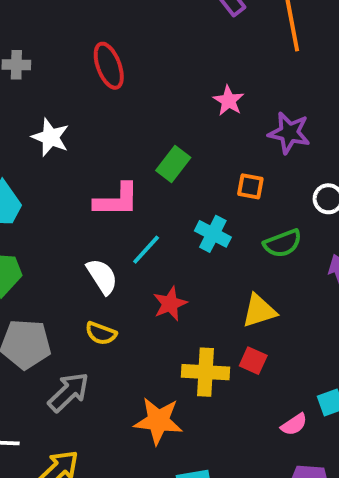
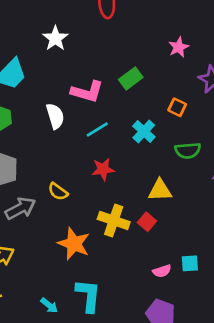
white semicircle: (102, 276) -> (55, 116), moved
yellow semicircle: (101, 333) -> (58, 192), moved

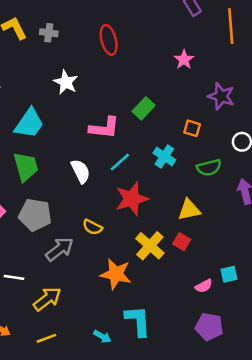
pink star: (179, 47) -> (184, 60), moved
white semicircle: (55, 116) -> (81, 171), moved
red star: (103, 169) -> (132, 199), size x1.5
yellow cross: (114, 220) -> (150, 246), turned 32

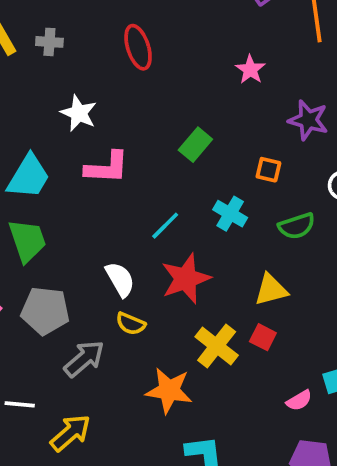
pink L-shape: (104, 128) -> (107, 168), moved
white semicircle: (81, 171) -> (120, 279), moved

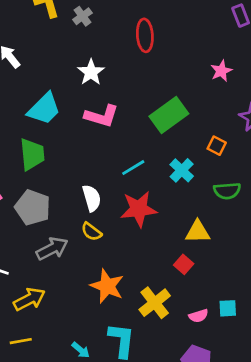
gray cross: (49, 42) -> (82, 16), turned 36
green rectangle: (195, 145) -> (169, 115), size x1.5
yellow cross: (217, 346) -> (155, 303), moved

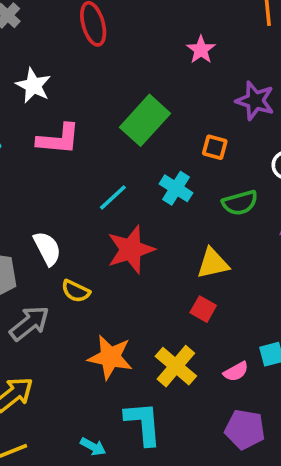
white semicircle: (92, 198) -> (47, 248), moved

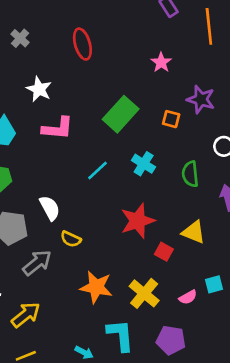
orange square: (215, 147) -> (171, 119), moved
green semicircle: (240, 203) -> (190, 174), turned 100
red star: (131, 250) -> (138, 221), moved
yellow triangle: (213, 263) -> (194, 232), moved, turned 35
purple pentagon: (245, 429) -> (171, 340), moved

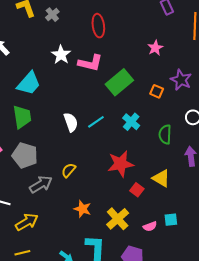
pink L-shape: (58, 128) -> (90, 63), moved
white semicircle: (50, 208) -> (71, 122), moved
yellow semicircle: (71, 239) -> (69, 170), turned 98
orange star: (96, 287) -> (82, 209), size x0.7

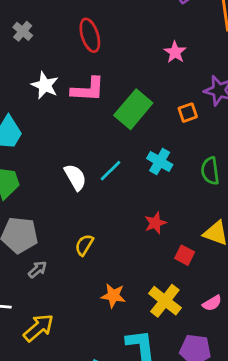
orange square: (157, 91) -> (188, 113), turned -32
red star: (121, 164) -> (155, 223), size x0.6
gray arrow: (41, 184) -> (37, 269), moved, size x0.6

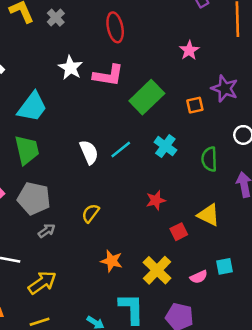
red square: (185, 255) -> (179, 232), turned 30

